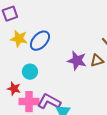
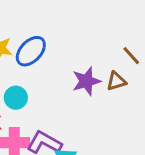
purple star: (77, 61) -> (86, 81), turned -30

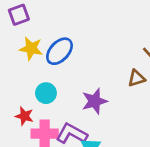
purple star: (86, 81) -> (95, 101), moved

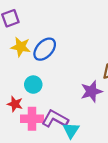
purple star: (95, 101) -> (92, 91), moved

